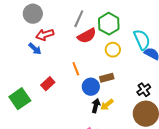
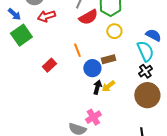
cyan semicircle: (142, 40) -> (145, 51), moved
blue arrow: (35, 49) -> (14, 14), moved
green square: (20, 99) -> (21, 35), moved

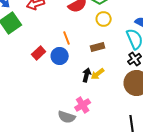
blue circle: (92, 68) -> (60, 56), moved

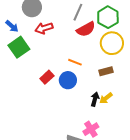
yellow circle: (104, 19) -> (112, 43), size x1.5
orange line: (67, 38) -> (75, 62), turned -48

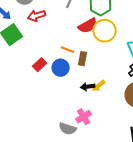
red semicircle: (86, 29) -> (88, 26), moved
brown rectangle: (106, 71) -> (83, 59), moved, turned -64
black arrow: (95, 99) -> (88, 87), turned -112

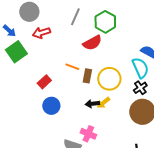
yellow circle: (105, 31) -> (109, 79), moved
blue circle: (61, 68) -> (51, 106), moved
pink cross: (84, 117) -> (88, 134), turned -35

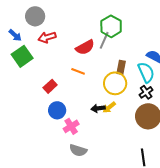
gray line: (75, 17) -> (104, 40), moved
red semicircle: (92, 43) -> (85, 47), moved
brown rectangle: (87, 76) -> (121, 67), moved
pink cross: (88, 134) -> (71, 126), moved, turned 35

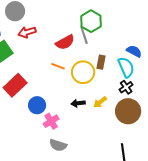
gray line: (104, 40) -> (84, 35), turned -42
yellow circle: (115, 83) -> (83, 72), moved
red rectangle: (50, 86) -> (15, 85), moved, size x1.6
yellow arrow: (109, 107) -> (100, 102), moved

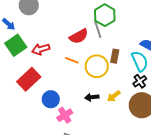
red arrow: (27, 32) -> (41, 49), moved

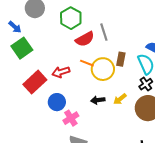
green hexagon: (105, 15) -> (71, 18), moved
red arrow: (41, 49) -> (61, 72), moved
orange line: (72, 60) -> (87, 63), moved

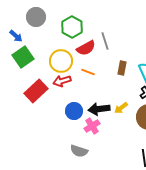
yellow circle: (103, 69) -> (61, 61), moved
black arrow: (98, 100) -> (99, 109), size x1.5
blue circle: (57, 102) -> (74, 111), moved
pink cross: (71, 118) -> (92, 126), moved

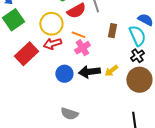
pink cross: (92, 126) -> (82, 48), moved

